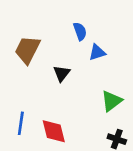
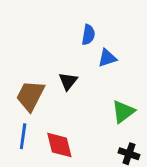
blue semicircle: (80, 31) -> (88, 35), turned 30
brown trapezoid: (27, 50) -> (30, 96), moved

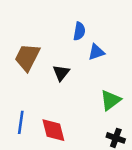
brown trapezoid: (30, 96) -> (27, 57), moved

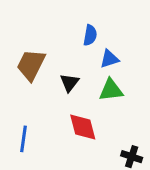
green triangle: (111, 100) -> (111, 90), moved, turned 30
red diamond: (53, 130) -> (83, 127), moved

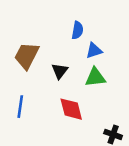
blue line: (24, 139) -> (20, 107), moved

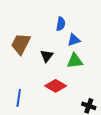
blue line: (20, 107) -> (19, 98), moved
red diamond: (71, 109) -> (56, 86), turned -45

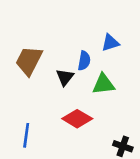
blue semicircle: (61, 24) -> (84, 61), moved
blue triangle: (74, 40) -> (110, 43), moved

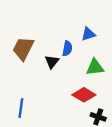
green triangle: (103, 84) -> (95, 67), moved
red diamond: (77, 119) -> (84, 95), moved

